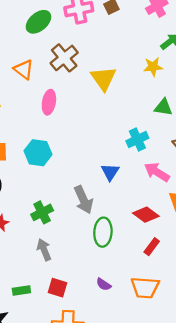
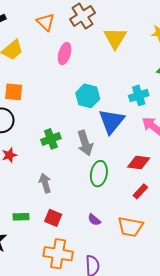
cyan hexagon: (38, 153) -> (88, 96), moved
blue triangle: (110, 172) -> (111, 121), size x1.6
green cross: (42, 212) -> (51, 139), moved
red diamond: (146, 215) -> (139, 163), turned -35

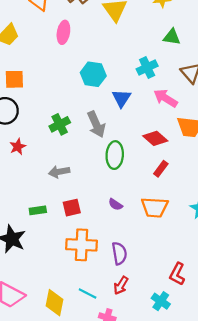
blue triangle: (111, 121) -> (121, 98), size x0.7
red diamond: (139, 163) -> (155, 138), turned 40
gray arrow: (45, 183) -> (59, 172), turned -78
red square: (53, 218) -> (72, 208), turned -30

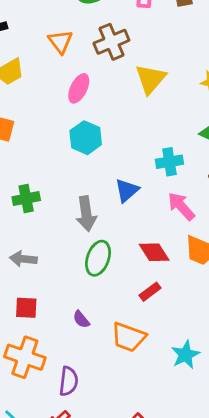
cyan hexagon: (93, 74) -> (86, 138), moved
green cross: (60, 124) -> (26, 199), moved

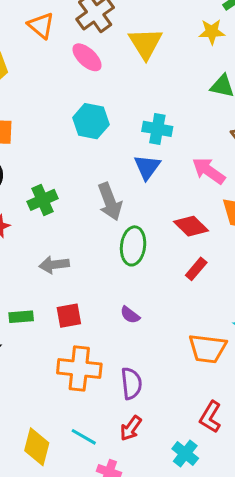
pink ellipse: (79, 88) -> (87, 57), moved, turned -60
cyan cross: (169, 162) -> (157, 129), moved, turned 32
orange trapezoid: (129, 337) -> (207, 349), moved

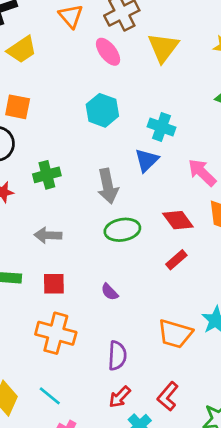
green ellipse: (133, 246) -> (122, 230), turned 64
purple semicircle: (131, 383) -> (117, 356), moved
red arrow: (131, 428) -> (120, 397), moved

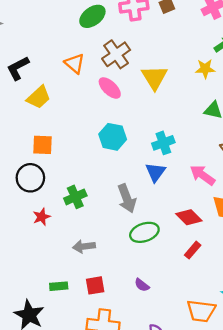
cyan cross: (161, 127) -> (163, 143), turned -30

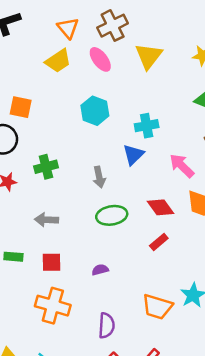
yellow trapezoid: (39, 97) -> (58, 61), moved
gray arrow: (127, 198) -> (99, 177), size x0.7
purple semicircle: (142, 285) -> (100, 270), turned 119

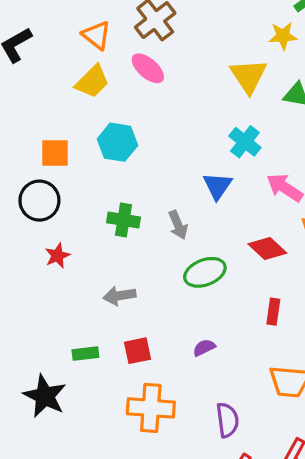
yellow triangle: (149, 56) -> (248, 76), moved
cyan hexagon: (95, 111) -> (117, 142), moved
cyan cross: (147, 126) -> (245, 142), moved, turned -30
green cross: (46, 167) -> (123, 220), moved, turned 35
red rectangle: (159, 242) -> (273, 312), moved, turned -30

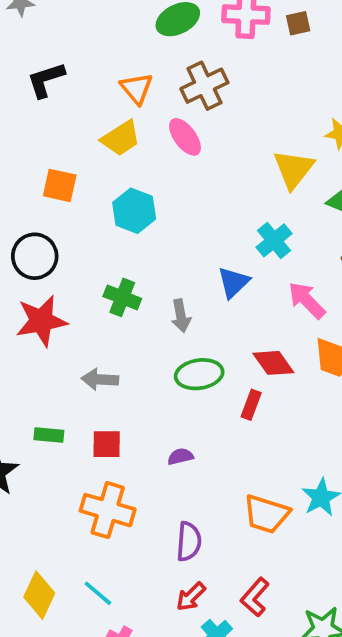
orange square: (55, 153) -> (60, 185), moved
red star: (57, 256) -> (41, 321), size x1.8
red rectangle: (273, 312) -> (251, 405), moved

